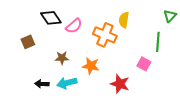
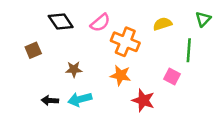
yellow semicircle: (124, 20) -> (162, 24), moved, turned 63
pink semicircle: (74, 26) -> (100, 23), moved
orange star: (91, 66) -> (121, 75), moved

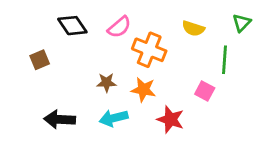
yellow semicircle: (162, 24) -> (193, 28), turned -144
brown star: (74, 69) -> (106, 82), moved
cyan arrow: (80, 99) -> (114, 118), moved
black arrow: (50, 100) -> (60, 119), size x1.5

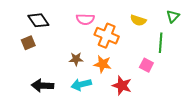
black diamond: (72, 26) -> (38, 20), moved
pink semicircle: (119, 27) -> (85, 19), turned 42

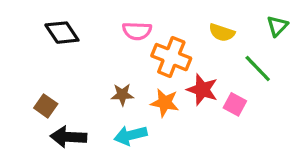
brown square: (28, 43) -> (46, 106), moved, turned -32
green line: (161, 43) -> (258, 68), turned -48
red star: (122, 86) -> (202, 90), moved

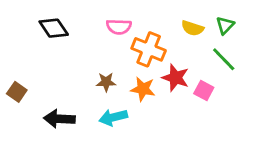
green triangle: (277, 26) -> (225, 25), moved
brown square: (46, 106) -> (17, 92), moved

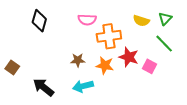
black diamond: (54, 28) -> (39, 21), turned 50
orange cross: (149, 49) -> (109, 36), turned -30
black arrow: (59, 119) -> (43, 87), turned 35

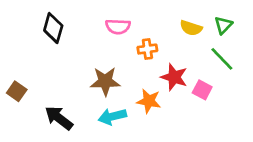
orange cross: (109, 36) -> (147, 49), size x0.6
brown star: (78, 60) -> (105, 81), size x1.5
orange star: (105, 65) -> (149, 101), moved

